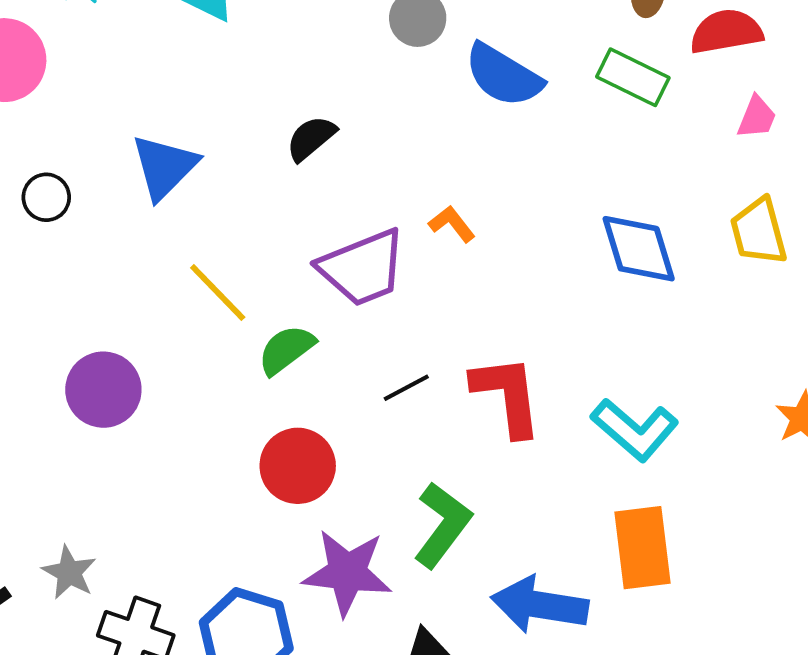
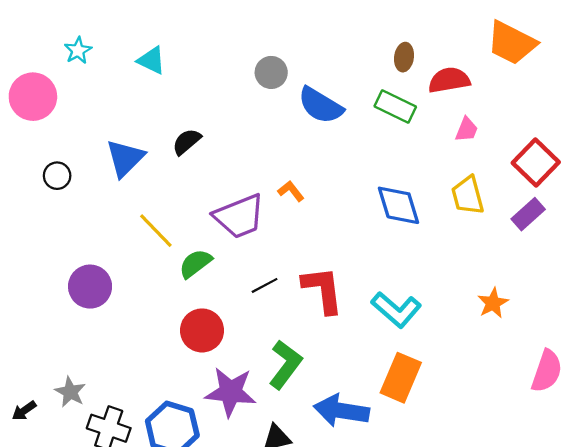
black semicircle: (311, 138) -> (187, 142), moved
orange rectangle: (642, 548) -> (401, 378), turned 30

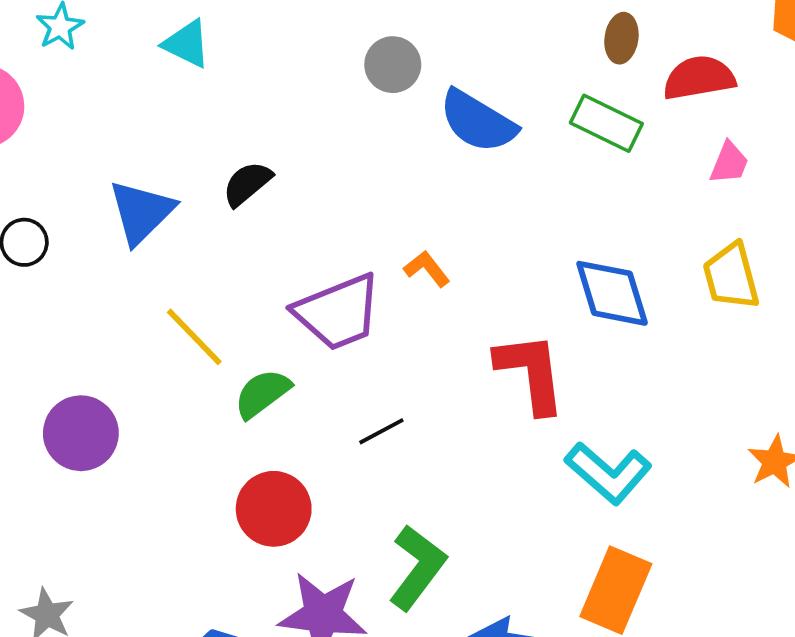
red L-shape: (323, 290) -> (531, 373), moved

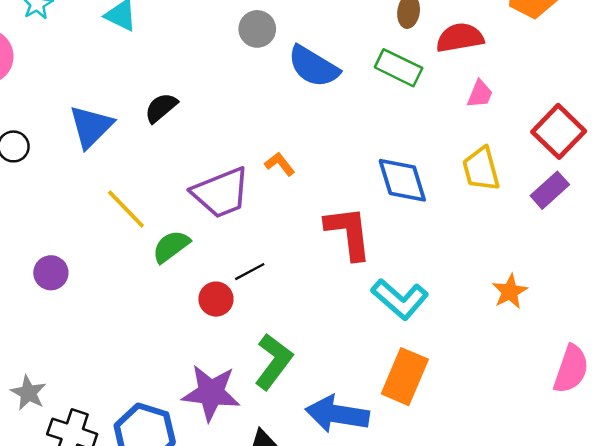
purple circle: (81, 433) -> (51, 273), size x0.7
red circle: (274, 509) -> (216, 299), moved, size x0.7

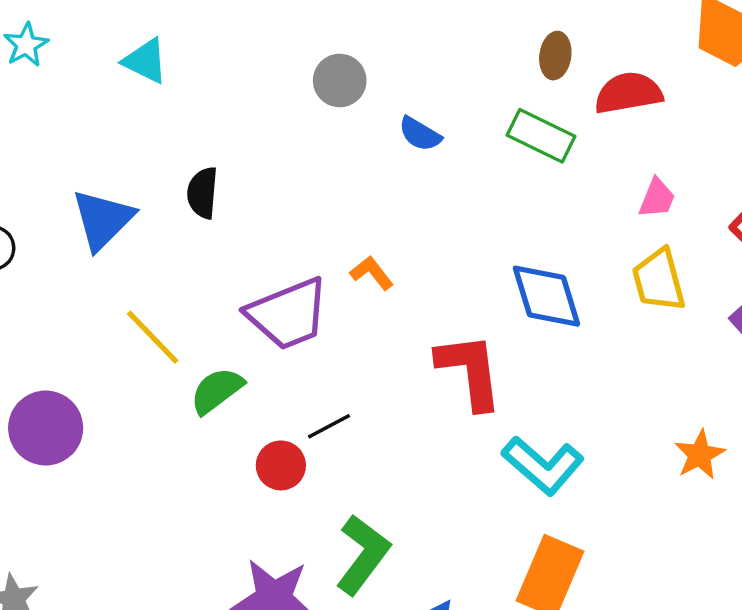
blue semicircle: (314, 66) -> (420, 134), size x0.6
pink trapezoid: (480, 94) -> (657, 198), moved
black semicircle: (161, 108) -> (202, 193), turned -45
purple circle: (51, 273) -> (46, 428), size x1.5

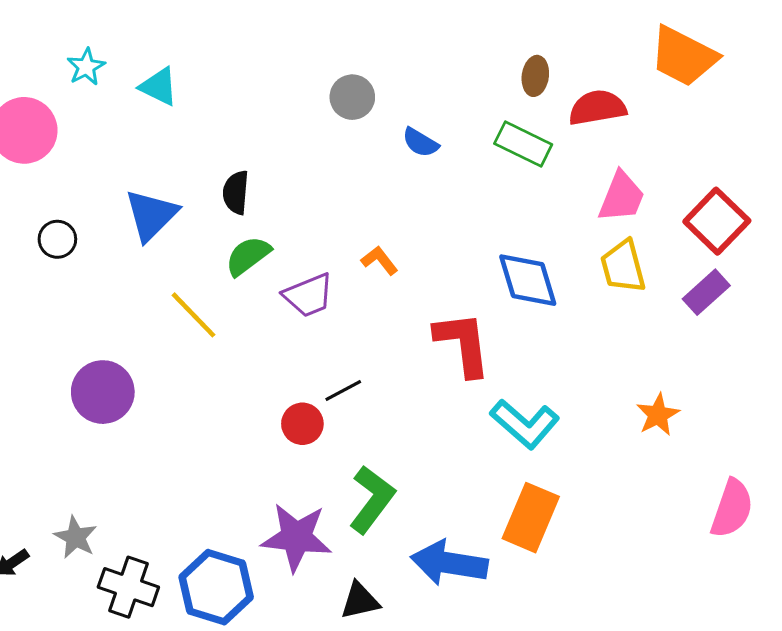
cyan triangle: (145, 61) -> (159, 87), moved
pink trapezoid: (657, 198) -> (622, 197), size x1.5
purple trapezoid: (288, 314) -> (308, 295), size x0.7
green semicircle: (217, 391) -> (248, 256), moved

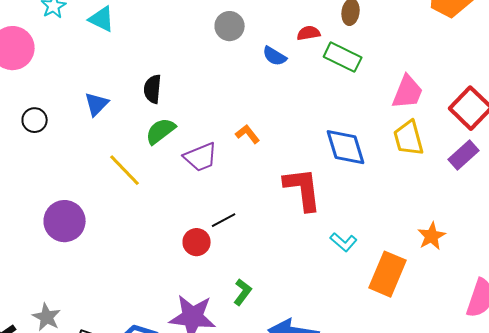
red semicircle: (597, 108) -> (309, 33), moved, size x0.6
blue triangle: (151, 215) -> (97, 104), size x0.7
cyan L-shape: (525, 424) -> (344, 242), size x0.6
green L-shape: (372, 499) -> (243, 292), size x0.6
orange rectangle: (531, 518) -> (388, 274), moved

